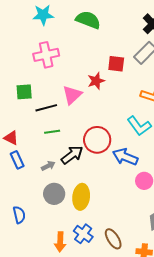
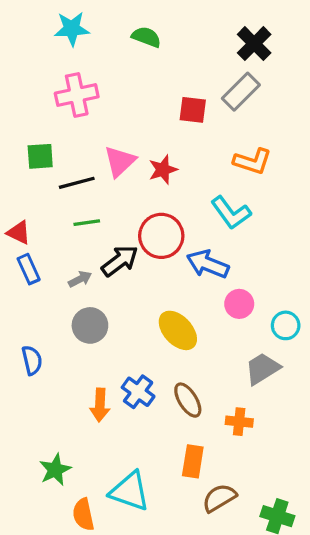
green semicircle: (88, 20) -> (146, 37), size x0.7
red star: (96, 81) -> (163, 170), moved
yellow ellipse: (81, 197) -> (178, 330), moved, turned -50

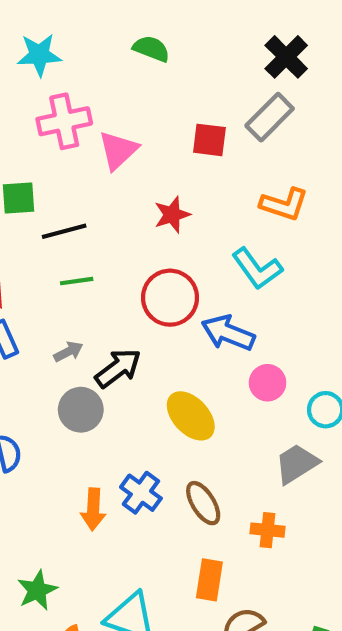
cyan star: (72, 29) -> (39, 55), moved
pink triangle: (120, 161) -> (118, 150), moved
black arrow: (120, 261) -> (118, 368), moved

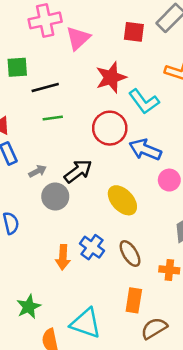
red star: (172, 215) -> (111, 77), size x1.4
cyan L-shape: (257, 269) -> (144, 102), moved
gray arrow: (68, 352) -> (38, 171), moved

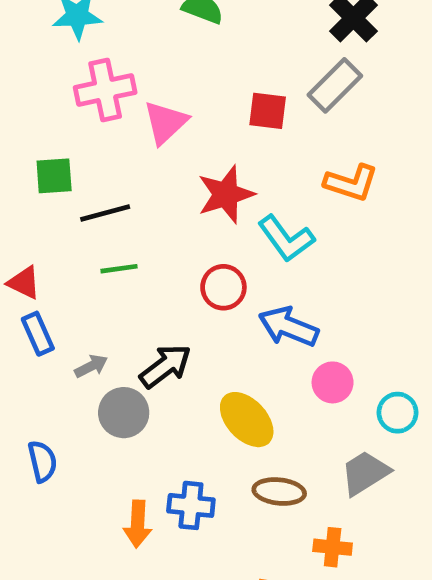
red circle: (110, 128) -> (223, 287), size x0.7
blue cross: (92, 247) -> (191, 505), turned -30
brown ellipse: (130, 254) -> (279, 492), moved, turned -52

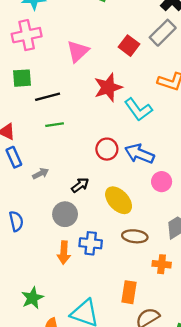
pink cross: (105, 90) -> (27, 35), moved
red square: (268, 111) -> (129, 46), turned 30
red circle: (223, 287) -> (107, 149), moved
black arrow: (165, 366) -> (80, 185), moved, size x0.7
gray circle: (124, 413) -> (65, 214), moved

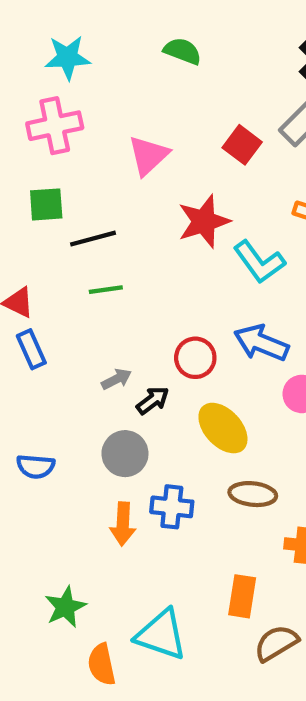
red circle: (107, 149) -> (195, 358), moved
gray arrow: (41, 173) -> (116, 379), moved
blue semicircle: (16, 221) -> (36, 466), turned 108

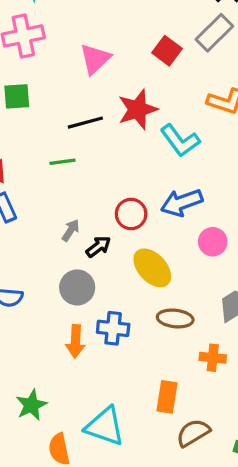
black line: (93, 239) -> (85, 123), moved
blue arrow: (261, 343) -> (182, 203), turned -42
gray arrow: (116, 379) -> (71, 230), turned -30

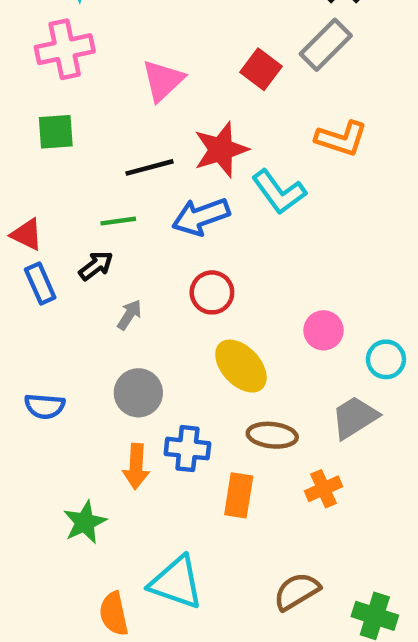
blue arrow: (182, 203) -> (201, 217), moved
black arrow: (98, 247) -> (96, 266), moved
orange cross: (213, 358) -> (323, 489), turned -30
orange rectangle: (167, 397) -> (239, 495), moved
green star: (31, 405) -> (85, 522), moved

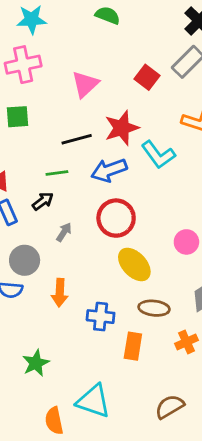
red circle: (212, 292) -> (116, 218), size x1.4
gray circle: (138, 393) -> (25, 260), moved
orange arrow: (136, 466) -> (60, 293), moved

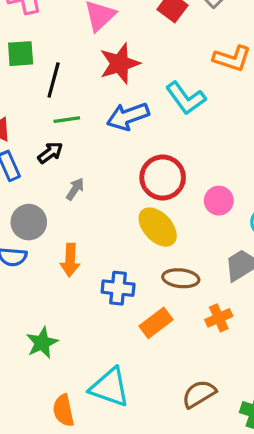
red star: (122, 128) -> (120, 63), moved
black line: (77, 139) -> (54, 80), moved, turned -60
red circle: (116, 218) -> (163, 177), moved
orange rectangle: (133, 346) -> (156, 323), turned 44

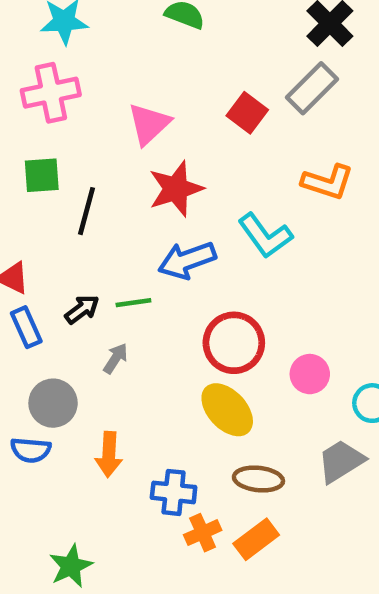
green line: (67, 120) -> (133, 303), moved
orange cross: (219, 318) -> (203, 533), moved
orange rectangle: (156, 323) -> (256, 539), moved

